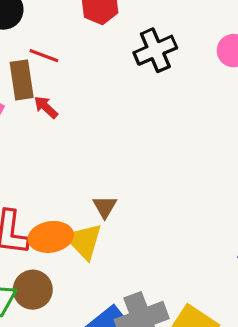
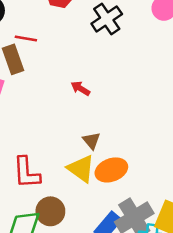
red arrow: (46, 107) -> (80, 88), moved
orange ellipse: (51, 237) -> (111, 170), moved

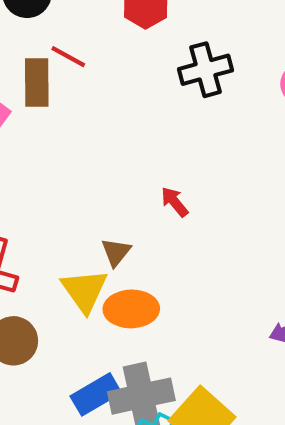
red arrow: (80, 88) -> (175, 202), moved

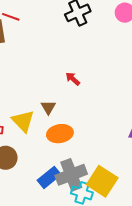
yellow triangle: (84, 291) -> (23, 121), moved

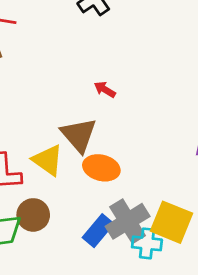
brown triangle: (48, 107) -> (79, 135), size x1.8
orange ellipse: (60, 134) -> (101, 168), turned 35

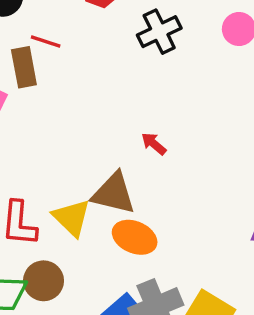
brown triangle: (79, 135) -> (114, 193), turned -45

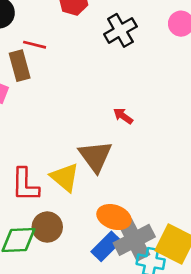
brown triangle: (114, 193) -> (95, 156), turned 45
orange ellipse: (135, 237) -> (114, 217), moved

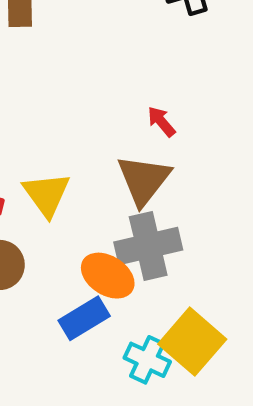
brown triangle: (95, 156) -> (144, 180), moved
gray cross: (134, 240) -> (148, 246), moved

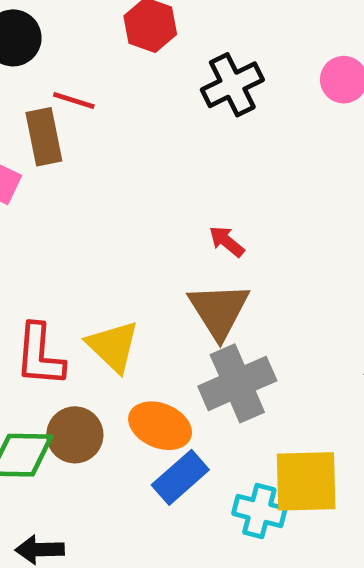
orange ellipse: (108, 276) -> (160, 426), moved
yellow square: (192, 342) -> (306, 481), turned -32

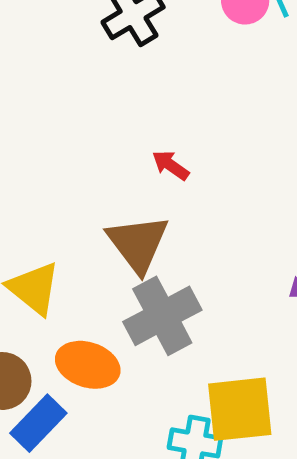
red arrow: (227, 241) -> (171, 165), moved
blue rectangle: (180, 477) -> (38, 423), moved

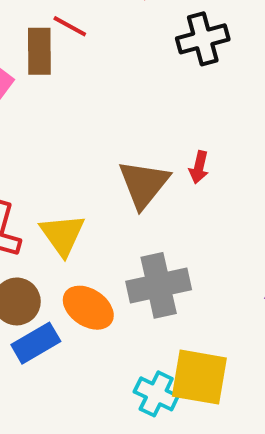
red arrow: (171, 165) -> (199, 167), turned -128
brown triangle: (138, 244) -> (144, 184), moved

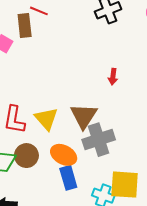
brown triangle: (144, 184) -> (84, 116), moved
blue rectangle: (36, 343) -> (68, 178), moved, turned -70

